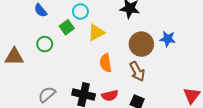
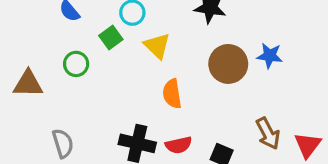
yellow triangle: (96, 33) -> (157, 46), turned -48
brown arrow: (137, 71) -> (268, 133), moved
gray semicircle: (47, 94) -> (63, 143), moved, turned 114

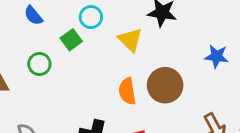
yellow triangle: (157, 46) -> (130, 40), moved
brown circle: (228, 64) -> (165, 85), moved

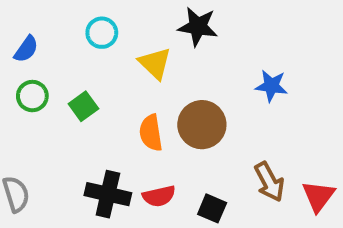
blue semicircle: (33, 16) -> (26, 49), moved, turned -105
green square: (71, 40) -> (83, 106), moved

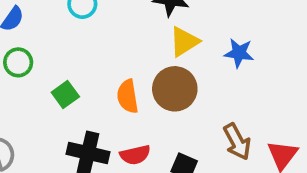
yellow triangle: (155, 63) -> (184, 42), moved, turned 44
green square: (83, 106) -> (65, 94), moved

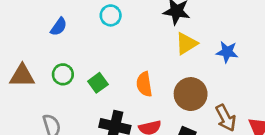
green circle: (18, 62) -> (63, 74), moved
brown circle: (175, 89) -> (191, 94), moved

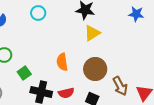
blue star: (227, 52) -> (136, 14), moved
green square: (98, 83) -> (24, 73), moved

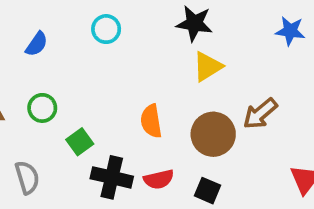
brown arrow: (120, 86) -> (260, 114), moved, turned 78

